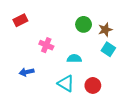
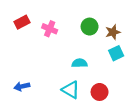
pink cross: (46, 45) -> (50, 29), moved
cyan square: (108, 49) -> (116, 53), turned 32
blue arrow: (27, 72) -> (22, 86), moved

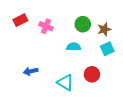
cyan semicircle: (80, 63) -> (74, 47), moved
blue arrow: (22, 86) -> (31, 71), moved
red circle: (100, 92) -> (92, 74), moved

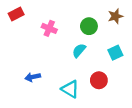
red rectangle: (20, 20) -> (16, 14), moved
brown star: (104, 29) -> (115, 16), moved
cyan semicircle: (74, 47) -> (79, 50), turned -48

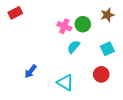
pink cross: (49, 28) -> (64, 26), moved
blue arrow: (33, 77) -> (31, 71), turned -40
red circle: (99, 80) -> (101, 74), moved

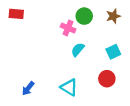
red rectangle: (15, 13) -> (16, 14), turned 32
green circle: (83, 24) -> (84, 16), moved
blue arrow: (31, 71) -> (28, 88), moved

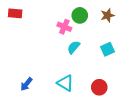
red circle: (107, 79) -> (99, 87), moved

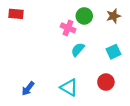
red circle: (99, 87) -> (106, 82), moved

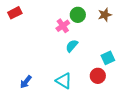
red rectangle: (16, 14) -> (15, 13), turned -32
pink cross: (68, 28) -> (63, 26), turned 32
cyan square: (113, 52) -> (108, 58), moved

